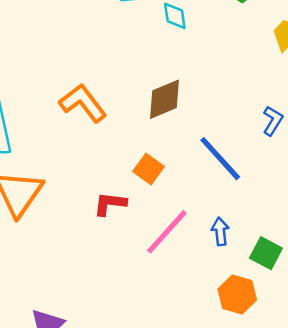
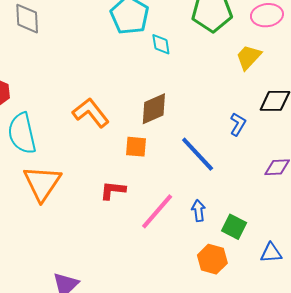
orange square: (149, 169) -> (136, 147), moved, turned -30

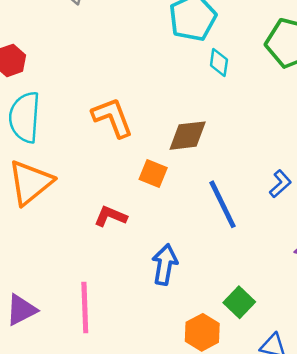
pink line: (157, 211) -> (85, 308), moved, turned -60
blue arrow: (198, 211) -> (165, 264), moved, size x1.5

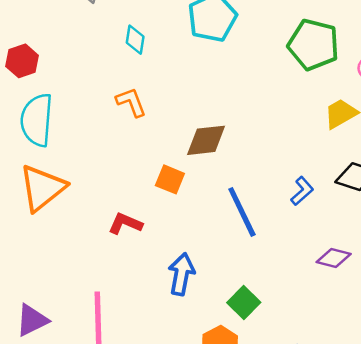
cyan diamond: (219, 63) -> (135, 40), moved
orange L-shape: (112, 118) -> (131, 102), moved, size x0.7
green square: (239, 302) -> (244, 302), moved

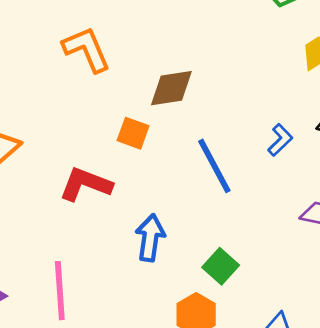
orange L-shape: (131, 102) -> (87, 49), size x1.4
red L-shape: (125, 224) -> (86, 184), size x1.4

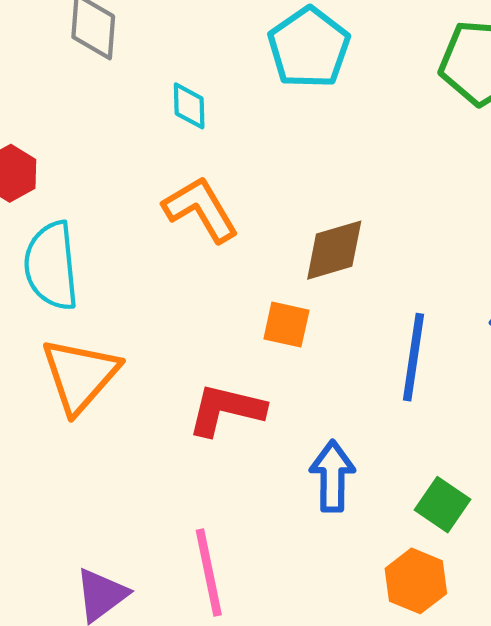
blue line: (214, 166) -> (414, 357), turned 44

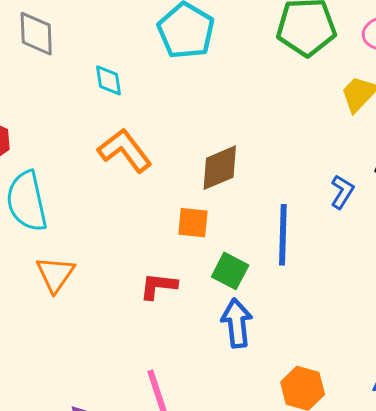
orange triangle: (80, 375) -> (55, 274), size x0.7
red L-shape: (226, 410) -> (158, 286), size x0.7
green square: (443, 505) -> (230, 271), moved

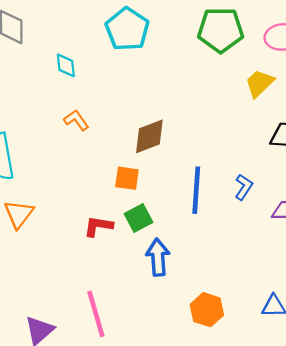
orange L-shape: (125, 150) -> (76, 120), size x0.6
blue L-shape: (342, 192) -> (244, 187), moved
green square: (230, 271) -> (138, 218), moved, turned 32

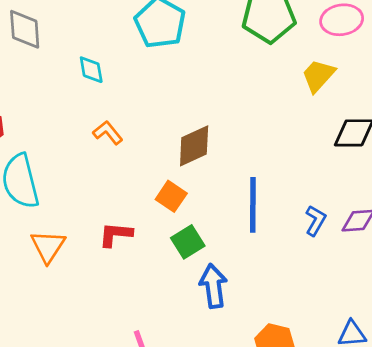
orange square: (127, 178) -> (171, 196), turned 30
blue L-shape: (244, 187) -> (316, 221), moved
red L-shape: (98, 226) -> (116, 234), moved

